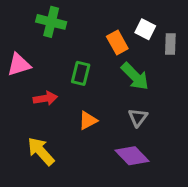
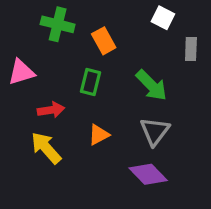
white square: (145, 29) -> (163, 18), moved
orange rectangle: (117, 43) -> (104, 41), moved
gray triangle: (138, 118) -> (155, 131), size x1.4
yellow arrow: (41, 151) -> (46, 148), moved

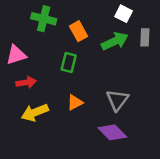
green arrow: (151, 85) -> (115, 41), moved, turned -70
red arrow: (51, 110) -> (26, 82), moved
yellow arrow: (46, 148) -> (35, 112), turned -70

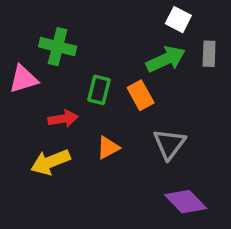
green cross: (44, 19) -> (58, 47), moved
orange rectangle: (79, 31) -> (141, 95), moved
red arrow: (26, 82) -> (63, 119), moved
purple diamond: (112, 132) -> (186, 202), moved

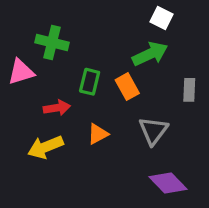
gray rectangle: (209, 54) -> (189, 90), moved

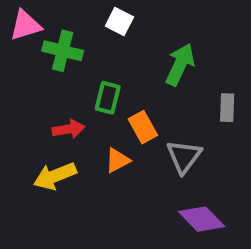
white square: (161, 18) -> (119, 21), moved
green arrow: (150, 54) -> (180, 64), turned -40
pink triangle: (21, 72) -> (25, 25), moved
orange rectangle: (127, 87) -> (143, 127), moved

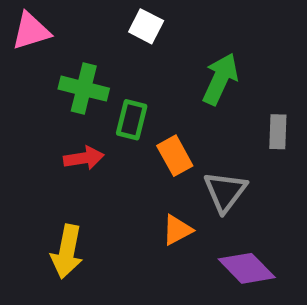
green cross: (63, 51) -> (84, 89), moved
orange triangle: (117, 160) -> (177, 230), moved
yellow arrow: (55, 176) -> (67, 252), moved, turned -57

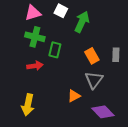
pink triangle: (31, 31) -> (33, 13), moved
green arrow: (220, 79) -> (82, 22), moved
orange rectangle: (175, 156) -> (92, 56), moved

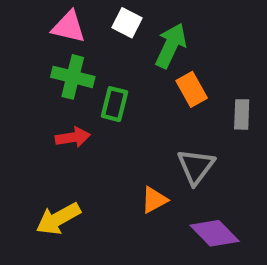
pink triangle: (33, 13) -> (69, 27), turned 30
orange rectangle: (92, 56) -> (192, 89), moved
yellow arrow: (28, 105) -> (58, 219), turned 50

